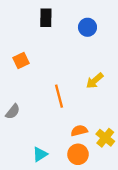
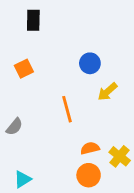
black rectangle: (46, 18) -> (33, 20), moved
blue circle: (87, 27) -> (90, 63), moved
cyan triangle: (40, 154) -> (23, 179), moved

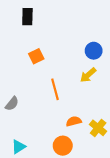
blue circle: (90, 63) -> (94, 51), moved
orange square: (24, 69) -> (36, 56), moved
orange circle: (89, 175) -> (63, 146), moved

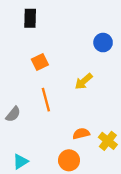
blue circle: (94, 51) -> (103, 43), moved
yellow arrow: (88, 75) -> (84, 81), moved
orange line: (55, 89) -> (46, 100), moved

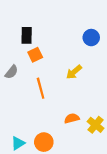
black rectangle: (30, 18) -> (27, 35), moved
gray semicircle: (13, 114) -> (11, 72), moved
orange circle: (69, 160) -> (44, 142), moved

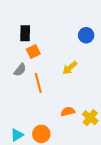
gray semicircle: (11, 72) -> (20, 70), moved

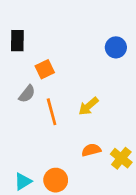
black rectangle: (25, 33) -> (17, 41), moved
yellow arrow: (70, 68) -> (89, 106), moved

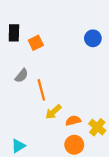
orange square: (45, 69) -> (36, 43), moved
yellow arrow: (89, 106) -> (53, 112), moved
orange circle: (56, 180) -> (74, 145), moved

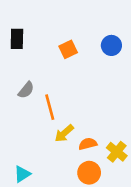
orange square: (36, 43) -> (68, 49), moved

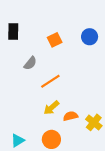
gray semicircle: (26, 90) -> (30, 63), moved
orange line: (50, 107) -> (50, 81), moved, turned 72
orange circle: (89, 173) -> (51, 139), moved

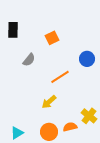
blue circle: (90, 37) -> (87, 59), moved
orange line: (50, 81) -> (60, 77), moved
orange semicircle: (70, 116) -> (70, 127), moved

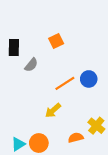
black rectangle: (13, 30) -> (14, 48), moved
blue circle: (87, 59) -> (89, 79), moved
orange circle: (49, 132) -> (39, 143), moved

